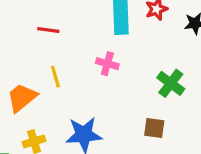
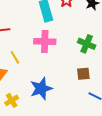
pink cross: (107, 64) -> (45, 41), size x1.5

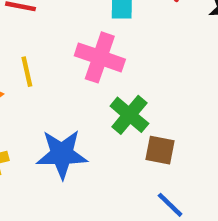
green cross: (87, 44) -> (129, 115), moved

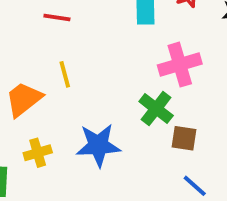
pink cross: (100, 57) -> (180, 65), moved, turned -33

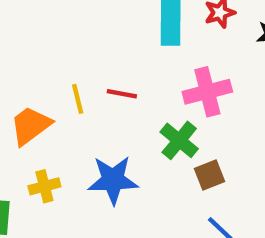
red line: (57, 17) -> (122, 94), moved
brown square: (184, 138) -> (210, 175), turned -32

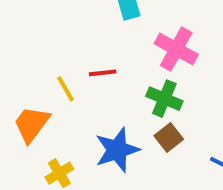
pink cross: (207, 92) -> (176, 49), turned -30
brown square: (210, 175) -> (169, 138), moved

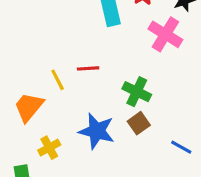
pink cross: (176, 49) -> (165, 34), moved
blue star: (117, 150) -> (97, 131), turned 30

